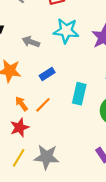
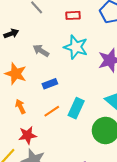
orange line: (43, 105) -> (52, 111), moved
red star: (20, 128) -> (27, 135), moved

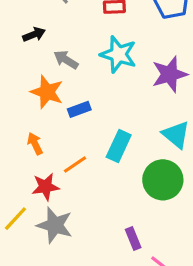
black arrow: (11, 34) -> (34, 34), moved
orange star: (16, 74) -> (47, 92), moved
orange line: (52, 111) -> (75, 165), moved

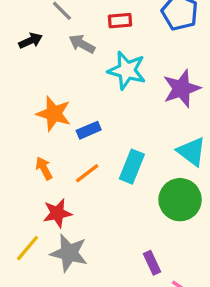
black arrow: (34, 34) -> (30, 41), moved
gray arrow: (66, 60) -> (82, 44), moved
orange line: (75, 165) -> (87, 173), moved

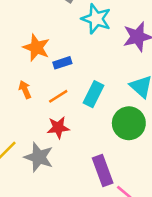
red star: (57, 213) -> (58, 128), moved
purple rectangle: (152, 263) -> (103, 170), size x1.6

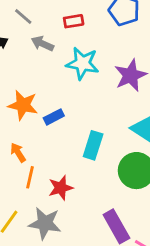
orange line: (58, 96) -> (30, 177), moved, turned -36

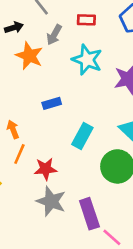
gray arrow: (42, 44) -> (54, 35), turned -96
orange star: (23, 105) -> (29, 56), moved
gray star: (45, 223) -> (51, 201), moved

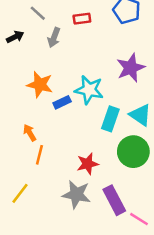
orange star: (29, 56) -> (40, 85), moved
cyan star: (87, 60) -> (89, 90), moved
cyan rectangle: (82, 136) -> (110, 119), moved
red star: (46, 169) -> (88, 164), moved

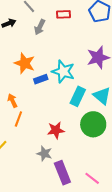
gray star: (76, 194) -> (44, 154), size x0.7
purple rectangle: (114, 200) -> (62, 173), moved

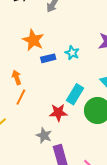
cyan star: (63, 71) -> (72, 53), size x0.6
cyan rectangle: (78, 96) -> (75, 94), moved

